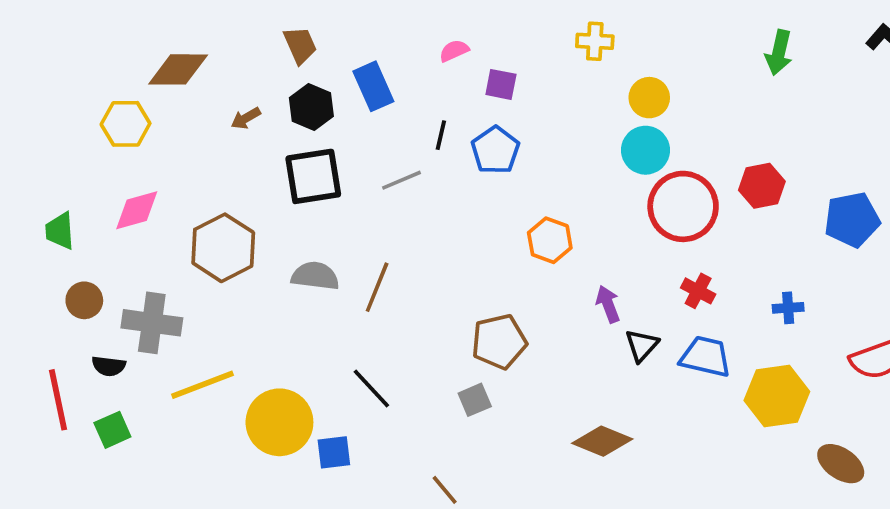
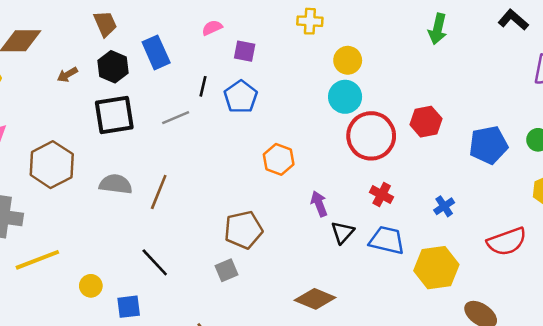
blue cross: (788, 308) -> (444, 206), turned -30
yellow circle: (279, 422) -> (91, 286), size x0.5

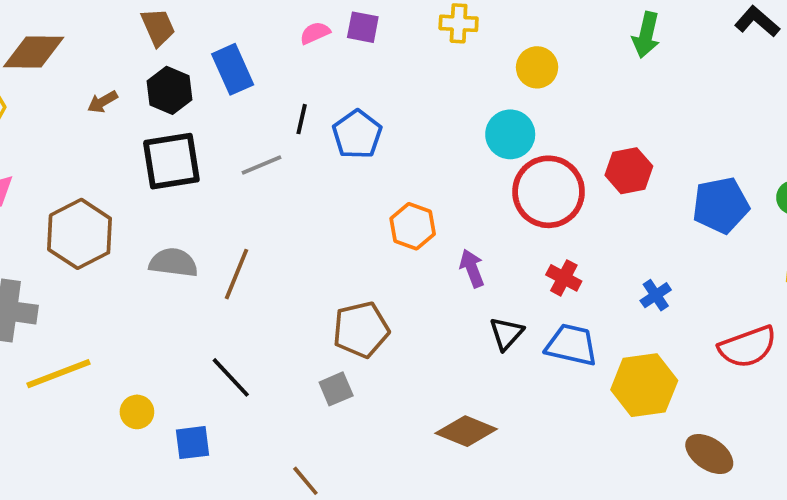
purple square: (245, 51) -> (363, 27), moved
yellow circle: (348, 60) -> (537, 67), moved
purple arrow: (319, 204) -> (472, 268), moved

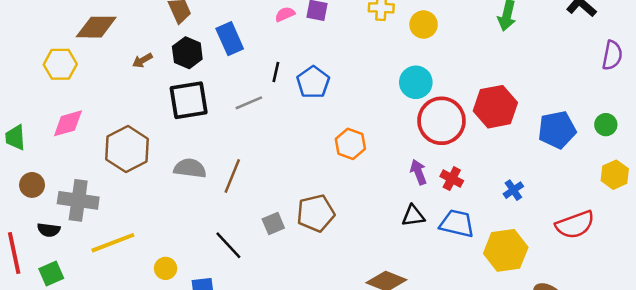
yellow circle: (537, 67) -> (424, 25), moved
red hexagon: (629, 171) -> (495, 107), size x1.4
purple arrow: (472, 268) -> (418, 172), moved
black triangle: (506, 333) -> (413, 216), turned 40
gray square: (336, 389) -> (273, 223), moved

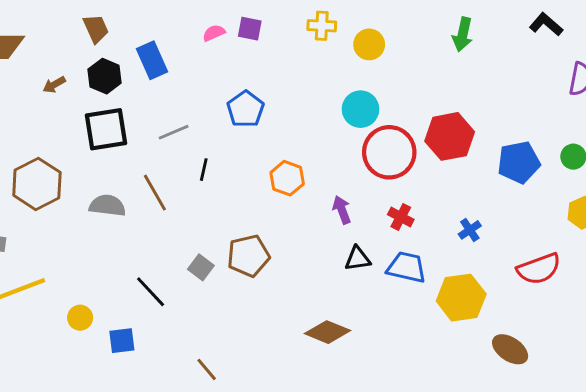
black line: (276, 72) -> (204, 170), moved
purple arrow: (418, 172) -> (342, 210), moved
brown line: (232, 176) -> (155, 193), moved, turned -52
gray square: (273, 223) -> (201, 267), turned -30

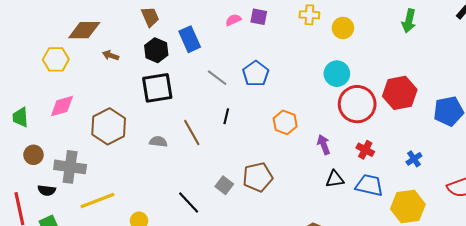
brown arrow: (54, 85) -> (111, 55), moved, turned 49
gray line: (174, 132) -> (217, 78), moved, turned 60
gray semicircle: (107, 205) -> (158, 142), size x0.7

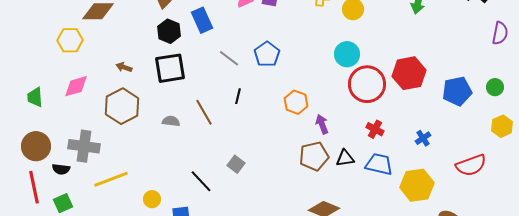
brown arrow: (111, 55) -> (124, 67), moved
purple arrow: (324, 145) -> (322, 124), moved
brown circle: (33, 155) -> (36, 146), moved, size x1.5
brown pentagon: (258, 177) -> (314, 156), moved

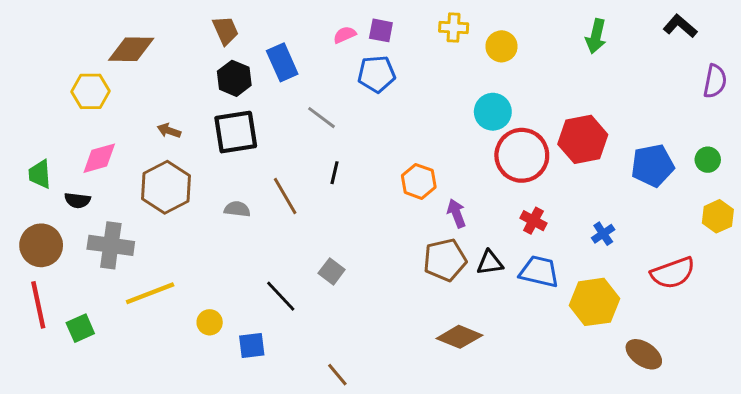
blue pentagon: (267, 54) -> (377, 74), moved, turned 30
black semicircle: (61, 169) -> (77, 200), moved

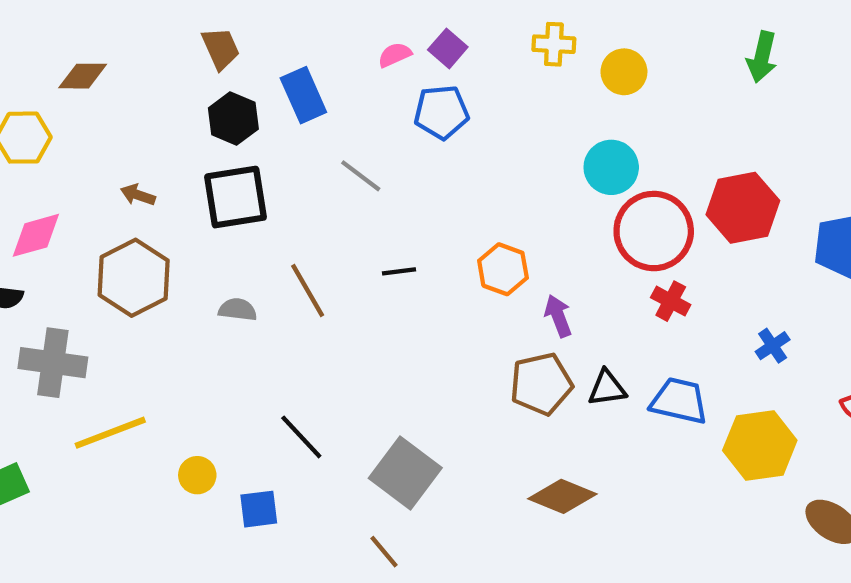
purple square: (381, 30) -> (448, 48), turned 30
brown diamond: (131, 49) -> (83, 76), size x0.7
black line: (334, 173) -> (399, 271), moved, turned 70
red cross: (533, 221) -> (671, 301), moved
gray square: (332, 271) -> (405, 473), moved, size x1.8

